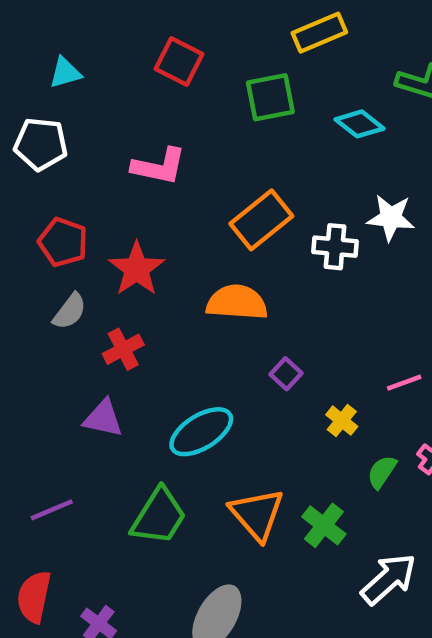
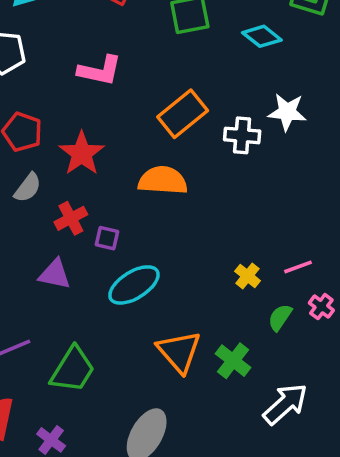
purple square: (286, 374) -> (107, 238), moved, turned -30
pink line: (404, 383) -> (298, 267), moved
green trapezoid: (159, 516) -> (73, 370), moved

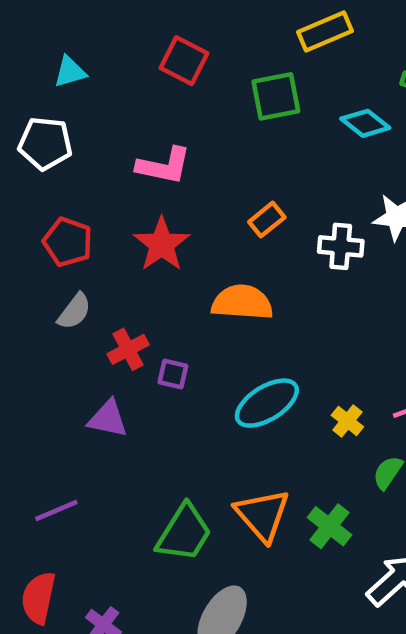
orange rectangle: (183, 114) -> (267, 220), size x0.6
red star: (82, 153) -> (162, 244), moved
cyan ellipse: (134, 285) -> (267, 403), moved
green trapezoid: (73, 370) -> (184, 533), moved

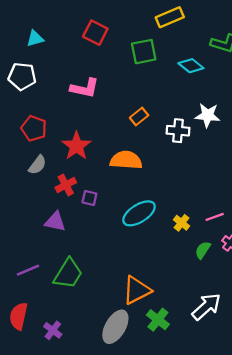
red star: (162, 244) -> (76, 146), moved
orange triangle: (262, 515) -> (137, 290), moved, turned 44
green cross: (330, 526) -> (158, 320), moved
green trapezoid: (184, 533) -> (68, 274), moved

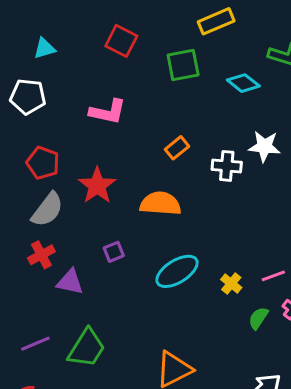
gray semicircle: (37, 165) -> (47, 210), size x1.4
red cross: (66, 185) -> (41, 255), moved
purple square: (89, 198) -> (114, 252), turned -35

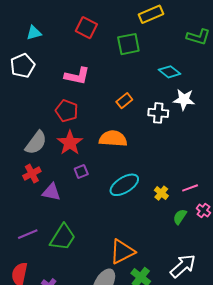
cyan diamond: (243, 83) -> (170, 72), moved
white pentagon: (28, 97) -> (23, 66), turned -30
red pentagon: (43, 163) -> (67, 111), moved
red star: (97, 186) -> (70, 143), moved

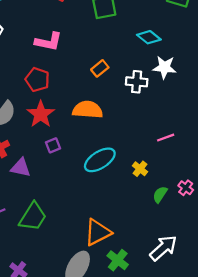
pink line: (190, 188) -> (166, 138), moved

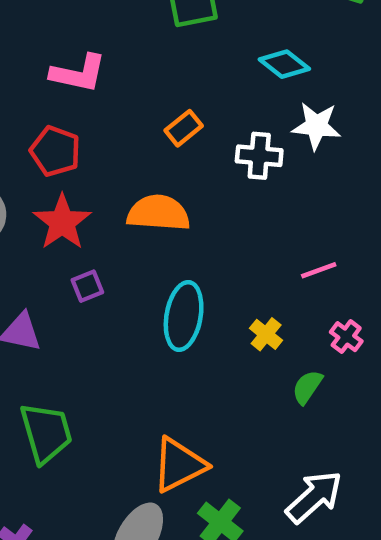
cyan ellipse: (100, 160) -> (184, 316), turned -48
pink cross: (186, 188) -> (346, 337), moved
green trapezoid: (33, 217) -> (46, 433), turned -48

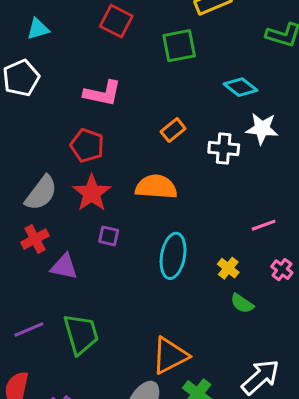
purple square: (87, 286) -> (109, 236), turned 35
green semicircle: (307, 387) -> (242, 303), moved, turned -90

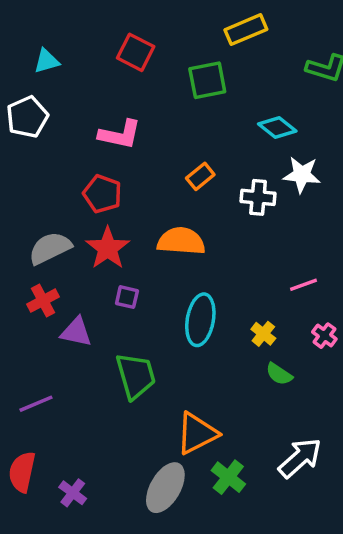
gray semicircle: (41, 193) -> (50, 248), turned -153
green trapezoid: (81, 334) -> (136, 376), moved

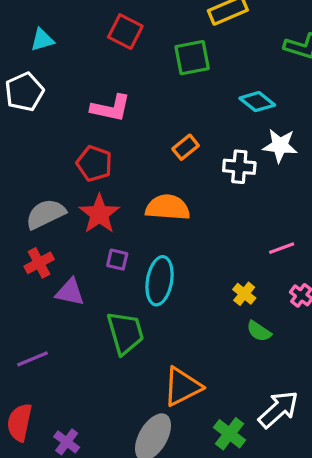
cyan ellipse: (200, 320) -> (160, 281), moved
green cross: (228, 477) -> (230, 434), moved

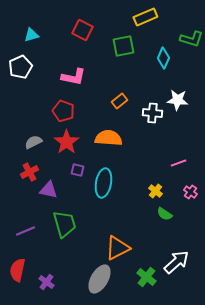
cyan diamond: (257, 102) -> (163, 58), moved, turned 75
gray semicircle: (46, 214) -> (33, 142), size x0.7
green trapezoid: (125, 333) -> (64, 224), moved

